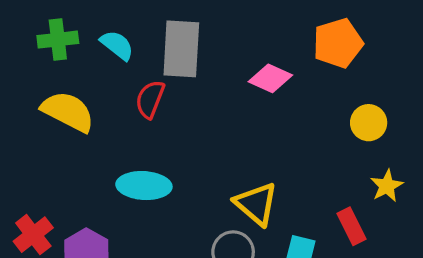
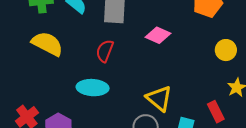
pink diamond: (270, 78) -> (158, 35), moved
red semicircle: (150, 99) -> (105, 51), moved

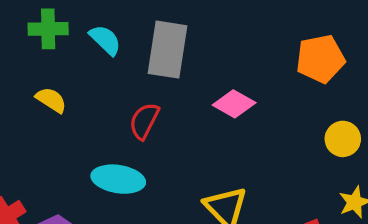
yellow semicircle: (47, 44) -> (51, 100), size x0.6

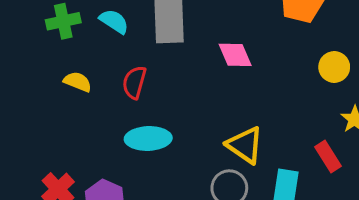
pink diamond: (234, 104) -> (235, 55), turned 48
red semicircle: (144, 121) -> (134, 82), moved

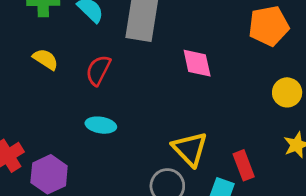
cyan ellipse: (148, 139) -> (101, 125), size x0.7
red rectangle: (328, 157) -> (244, 165), moved

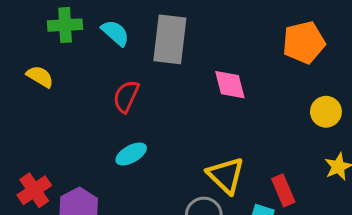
yellow semicircle: (46, 59) -> (40, 77), moved
cyan ellipse: (101, 125) -> (131, 154), turned -36

